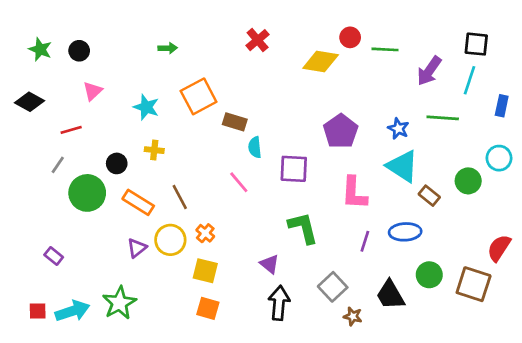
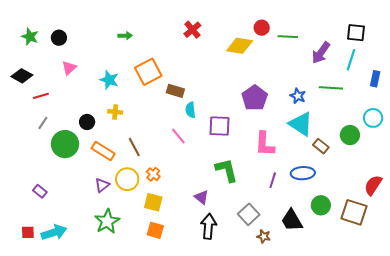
red line: (71, 130) -> (41, 96), moved
green star: (119, 303) -> (107, 221), moved

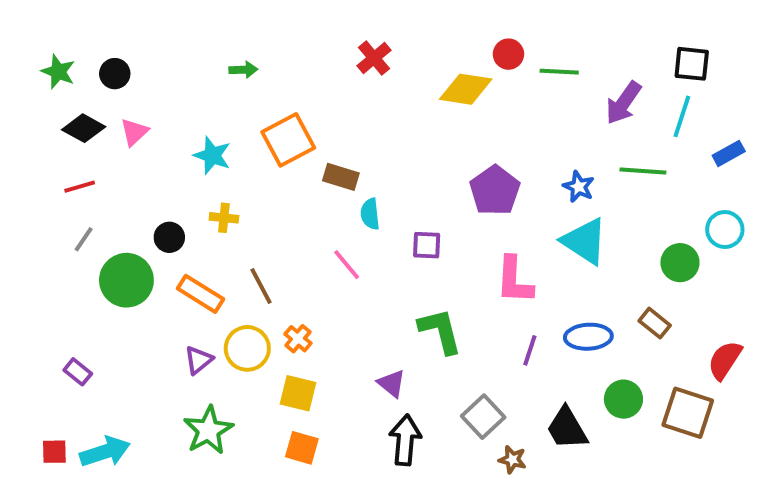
black diamond: (22, 76) -> (84, 128), moved
blue rectangle: (375, 79) -> (729, 153), turned 49
purple square: (220, 126) -> (427, 245), size x0.7
brown rectangle: (321, 146) -> (655, 323), moved

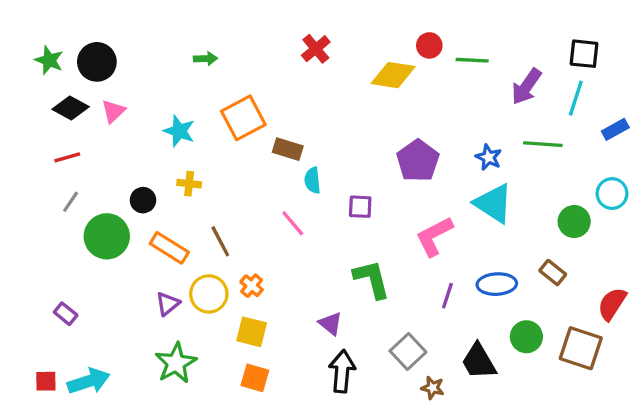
black circle: (115, 74) -> (97, 62), size x1.5
pink L-shape: (514, 280) -> (434, 236), turned 60

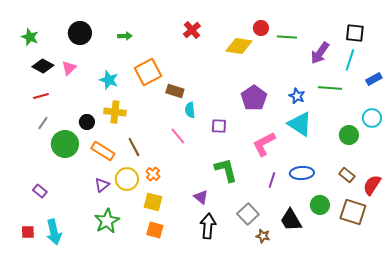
black circle: (97, 62) -> (80, 33), moved
yellow cross: (189, 184) -> (115, 112), size x1.5
brown rectangle: (553, 273) -> (347, 175), moved
cyan arrow: (89, 381) -> (54, 232), turned 95

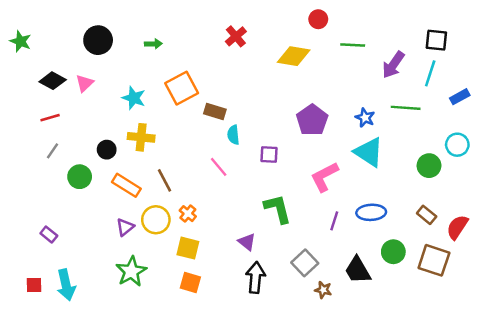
red circle: (261, 28) -> (318, 19), moved
green star: (30, 37) -> (21, 41), moved
green circle: (65, 144) -> (80, 177), size x0.7

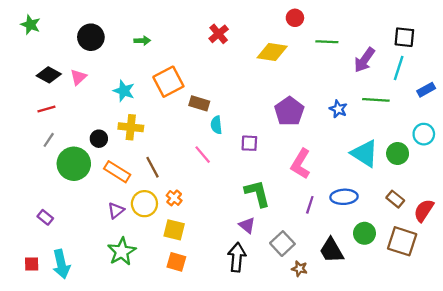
green star: (21, 41) -> (30, 25), moved
cyan triangle: (369, 152) -> (364, 153), moved
green circle: (80, 177) -> (74, 164), size x1.5
pink L-shape: (324, 177) -> (301, 164), turned -32
purple triangle: (247, 242) -> (247, 225), moved

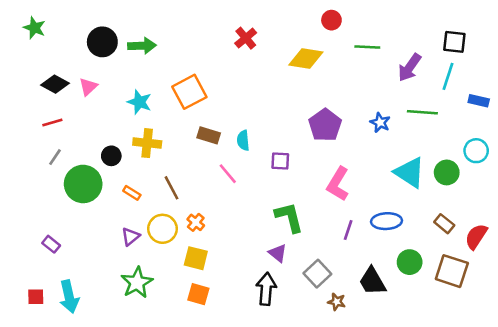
green arrow: (142, 41) -> (142, 46), moved, size x1.5
blue rectangle: (426, 90) -> (479, 101), turned 42
brown rectangle: (199, 103) -> (209, 135), moved
orange rectangle: (117, 172) -> (132, 193), size x0.6

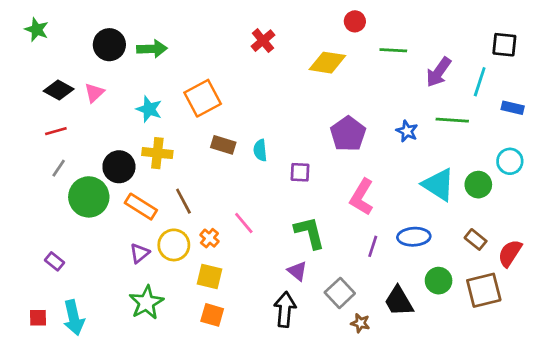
black square: (454, 42) -> (504, 45), moved
black circle: (111, 156) -> (119, 167), size x1.5
pink line: (228, 174) -> (244, 223), moved
orange rectangle: (132, 193) -> (141, 207), size x1.6
brown square: (452, 271) -> (484, 290), turned -32

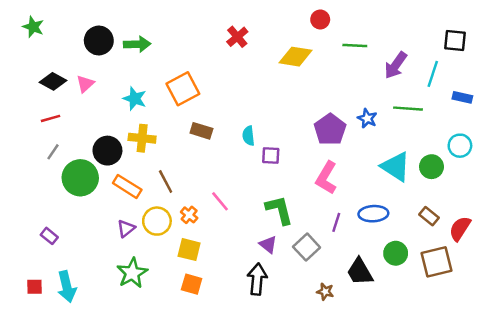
purple pentagon: (348, 134) -> (330, 130), moved
cyan semicircle: (260, 150) -> (248, 136), moved
gray square: (340, 293) -> (307, 247), moved

